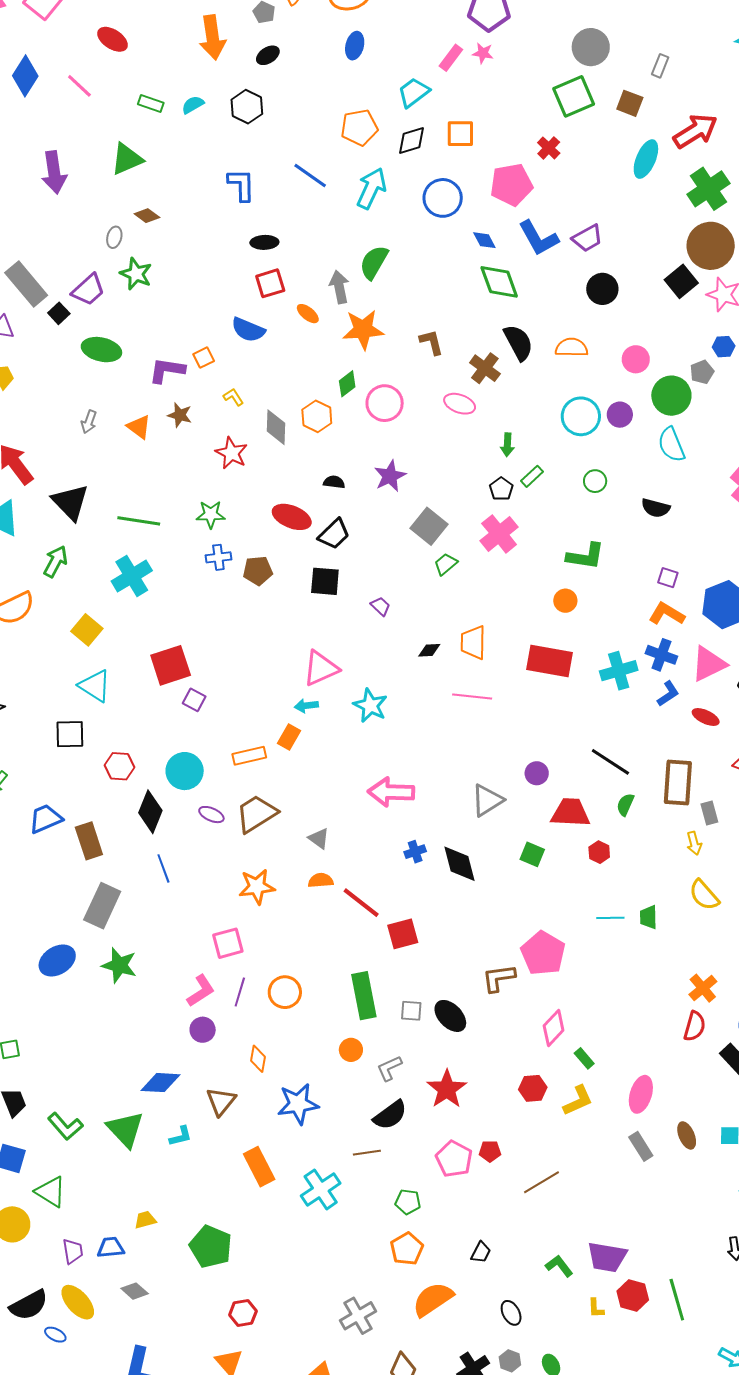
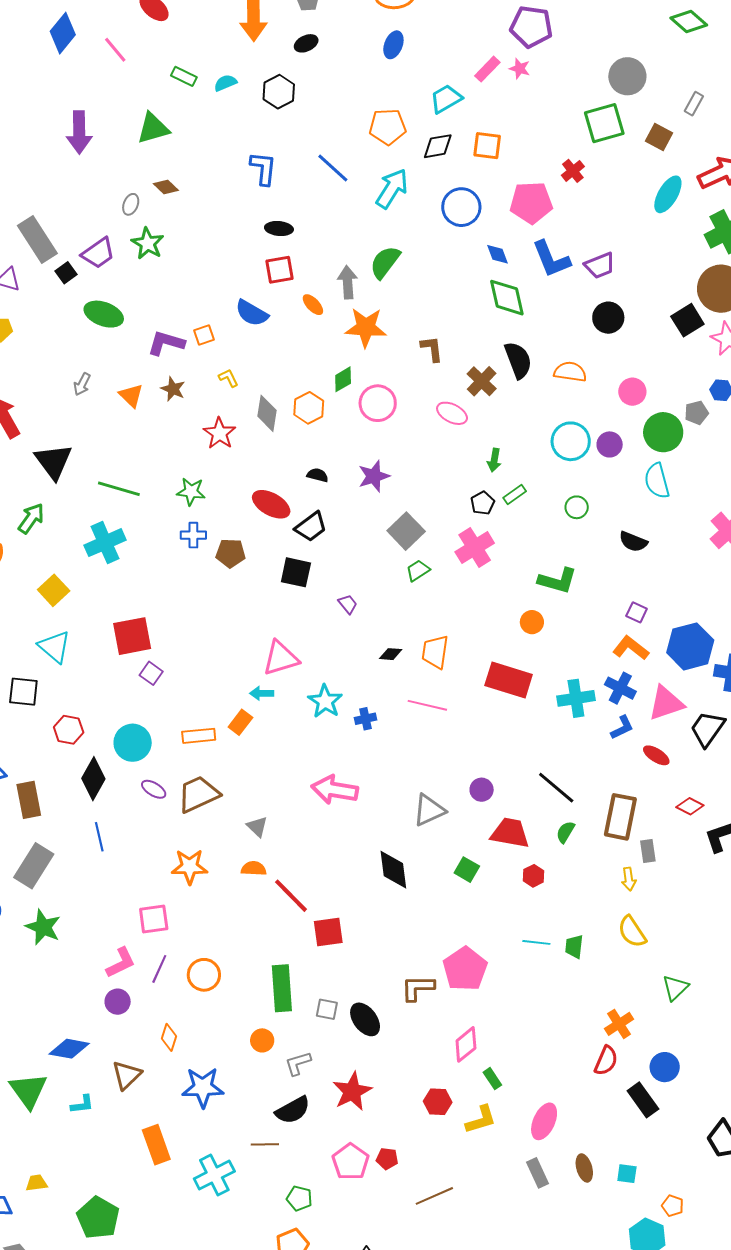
blue cross: (415, 852) -> (366, 719), moved

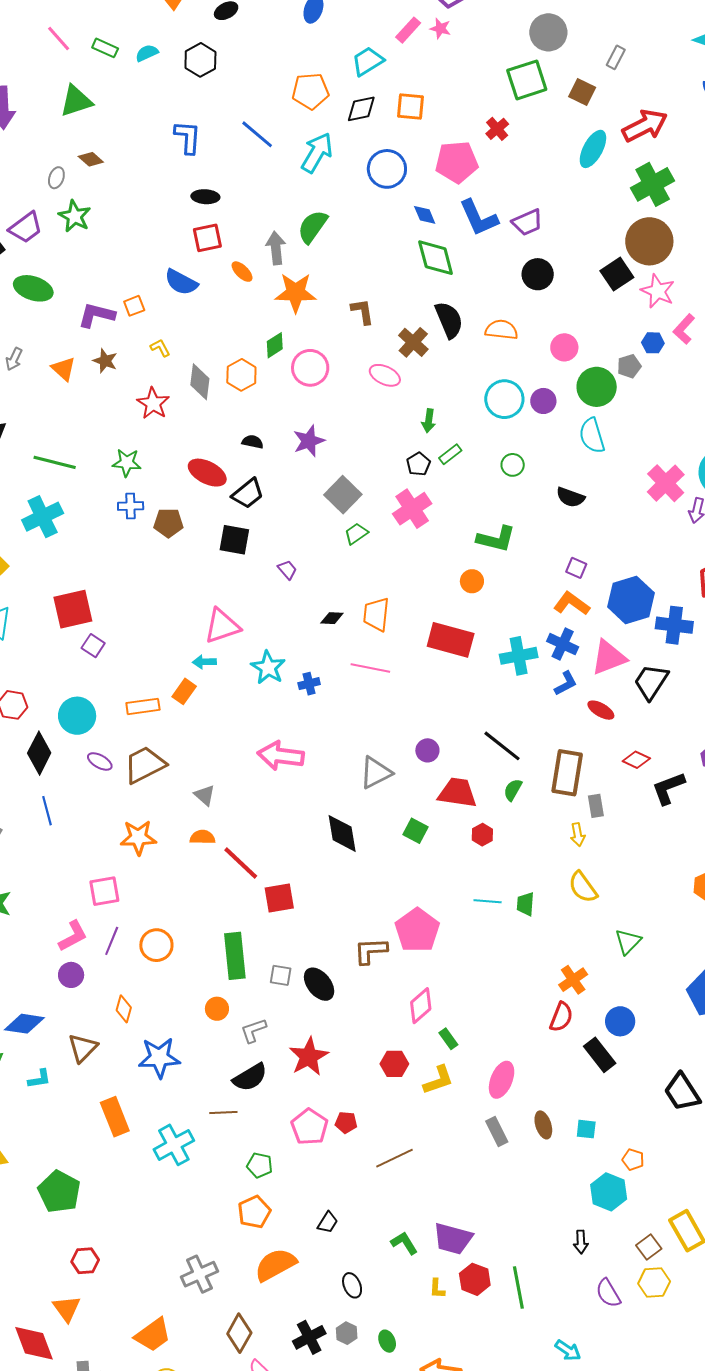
pink line: (115, 50) -> (59, 39), moved

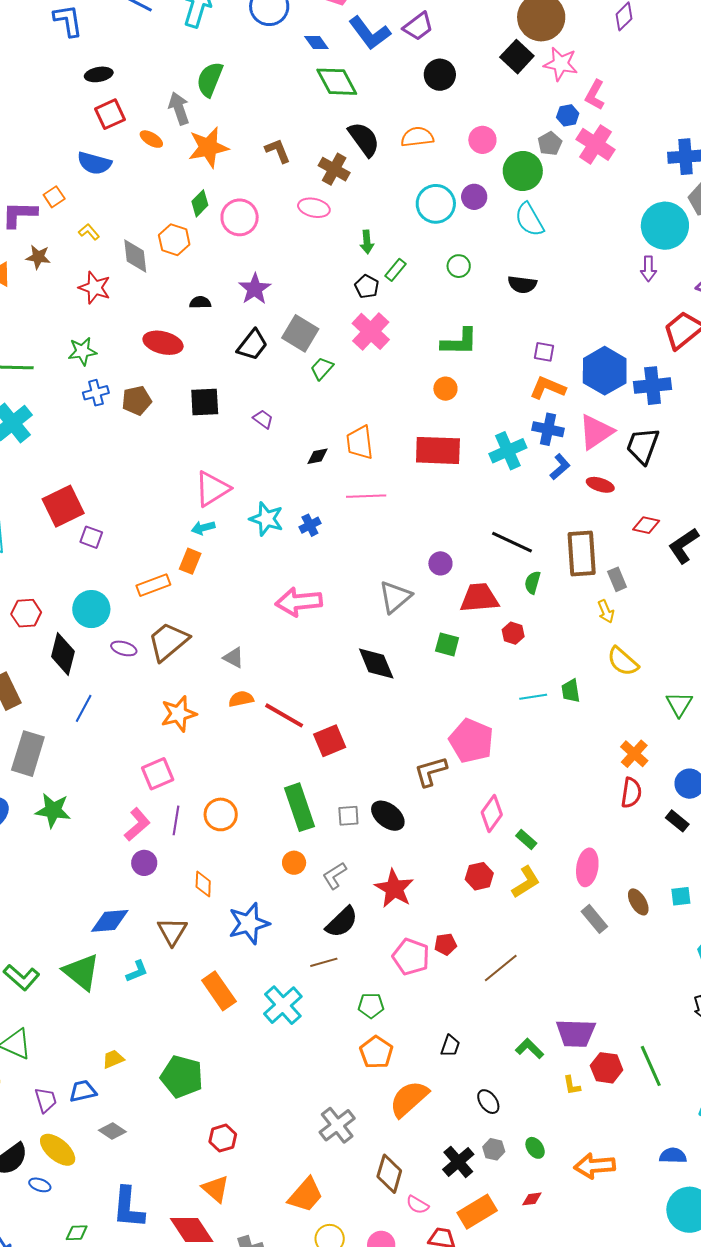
pink cross: (666, 483) -> (596, 144), moved
black trapezoid: (248, 494) -> (252, 345), moved
blue line: (47, 811) -> (84, 708), turned 56
black rectangle: (600, 1055) -> (677, 821), size x0.7

